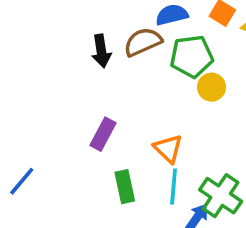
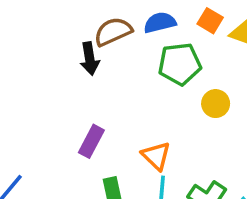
brown semicircle: (143, 42) -> (113, 32), moved
yellow circle: (212, 87) -> (216, 104), moved

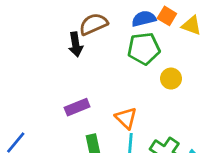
blue semicircle: (160, 23) -> (144, 19), moved
purple rectangle: (91, 141) -> (77, 107), turned 40

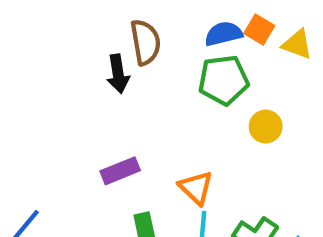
brown semicircle: (93, 24) -> (145, 42), turned 104

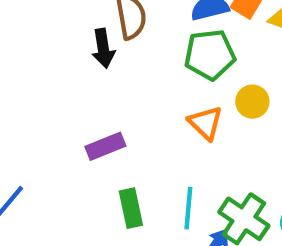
orange triangle: (196, 188) -> (206, 123), moved

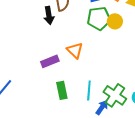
yellow circle: (252, 102) -> (115, 21), moved
orange triangle: (206, 123) -> (75, 50), moved

